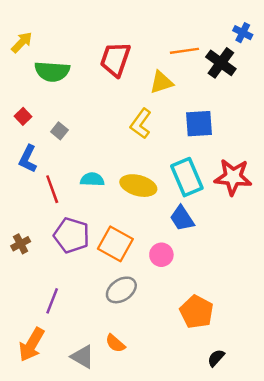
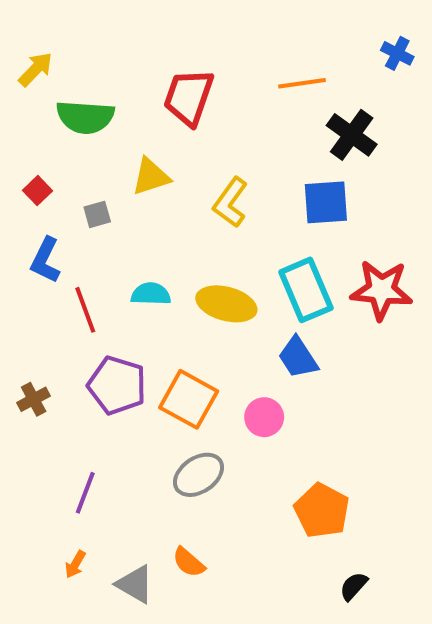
black cross: (221, 63) -> (352, 135), moved
yellow triangle: (161, 82) -> (151, 177), moved
gray square: (59, 131) -> (97, 214), turned 35
orange arrow: (32, 345) -> (75, 564), moved, size x0.5

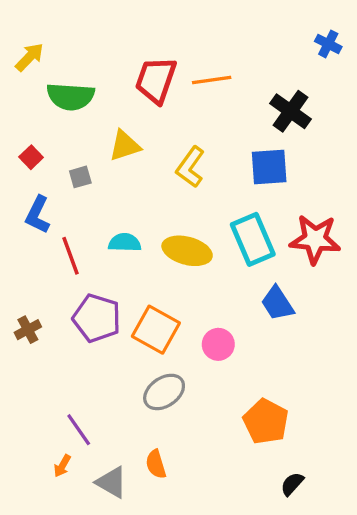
orange line: (302, 83) -> (212, 80), moved
blue trapezoid: (298, 358) -> (277, 303), moved
purple line: (85, 493) -> (79, 430), moved, turned -56
orange semicircle: (189, 562) -> (156, 464), turned 32

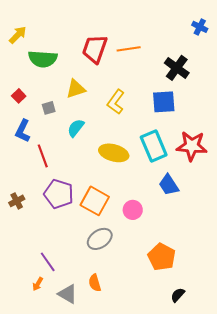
cyan semicircle: (125, 243) -> (76, 128), moved, turned -54

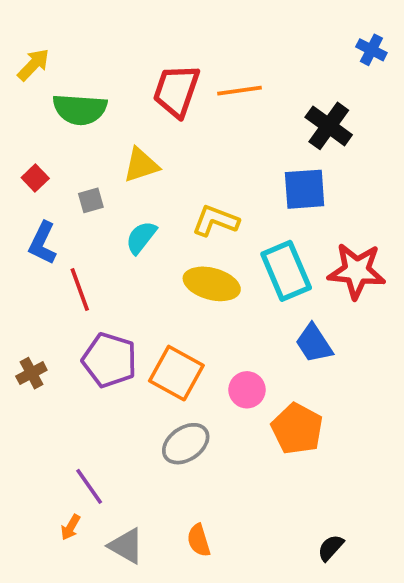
yellow L-shape: (116, 102) -> (215, 221), moved, turned 75
orange pentagon: (162, 257) -> (297, 429), moved
orange semicircle: (95, 283) -> (199, 540), moved

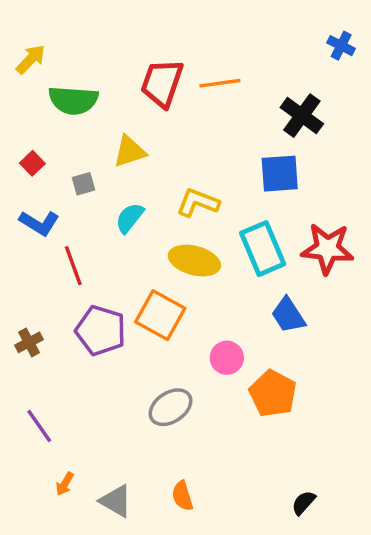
blue L-shape: (43, 243) -> (39, 223), turned -84
orange square: (176, 373) -> (160, 315), moved
purple line: (89, 486) -> (39, 426), moved

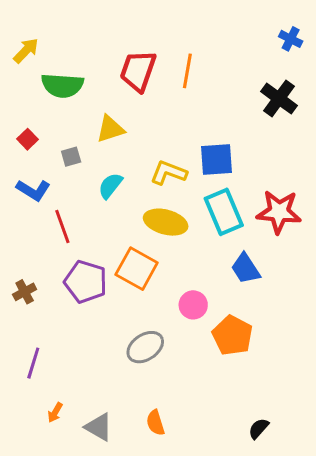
orange line: (220, 83) -> (187, 71), turned -72
black cross: (302, 116) -> (279, 98), moved
blue square: (280, 174) -> (216, 160), moved
purple line: (39, 426) -> (33, 363), turned 52

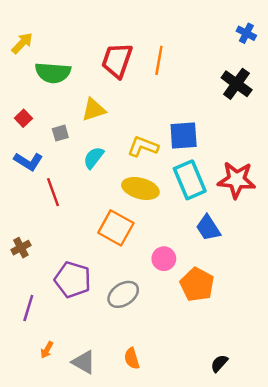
purple pentagon: (86, 282) -> (73, 280), moved

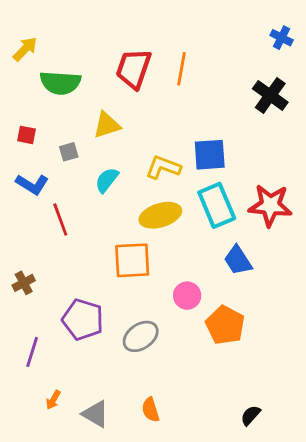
red square: (23, 118) -> (26, 135), turned -35
yellow ellipse: (140, 188) -> (160, 215), turned -32
orange square: (116, 228) -> (132, 260), turned -32

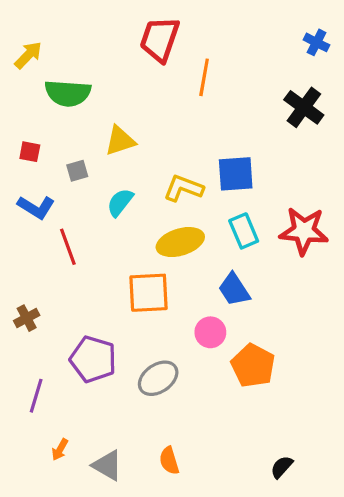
red trapezoid: (134, 69) -> (160, 39), moved
cyan rectangle: (217, 205) -> (244, 231), size x0.7
blue trapezoid: (238, 260) -> (234, 290), moved

